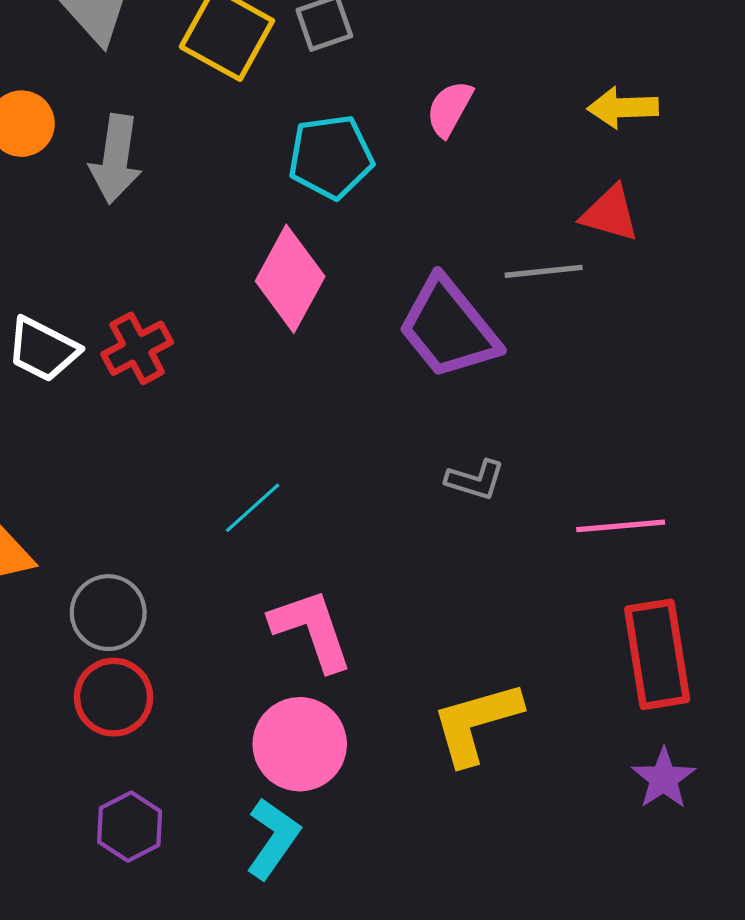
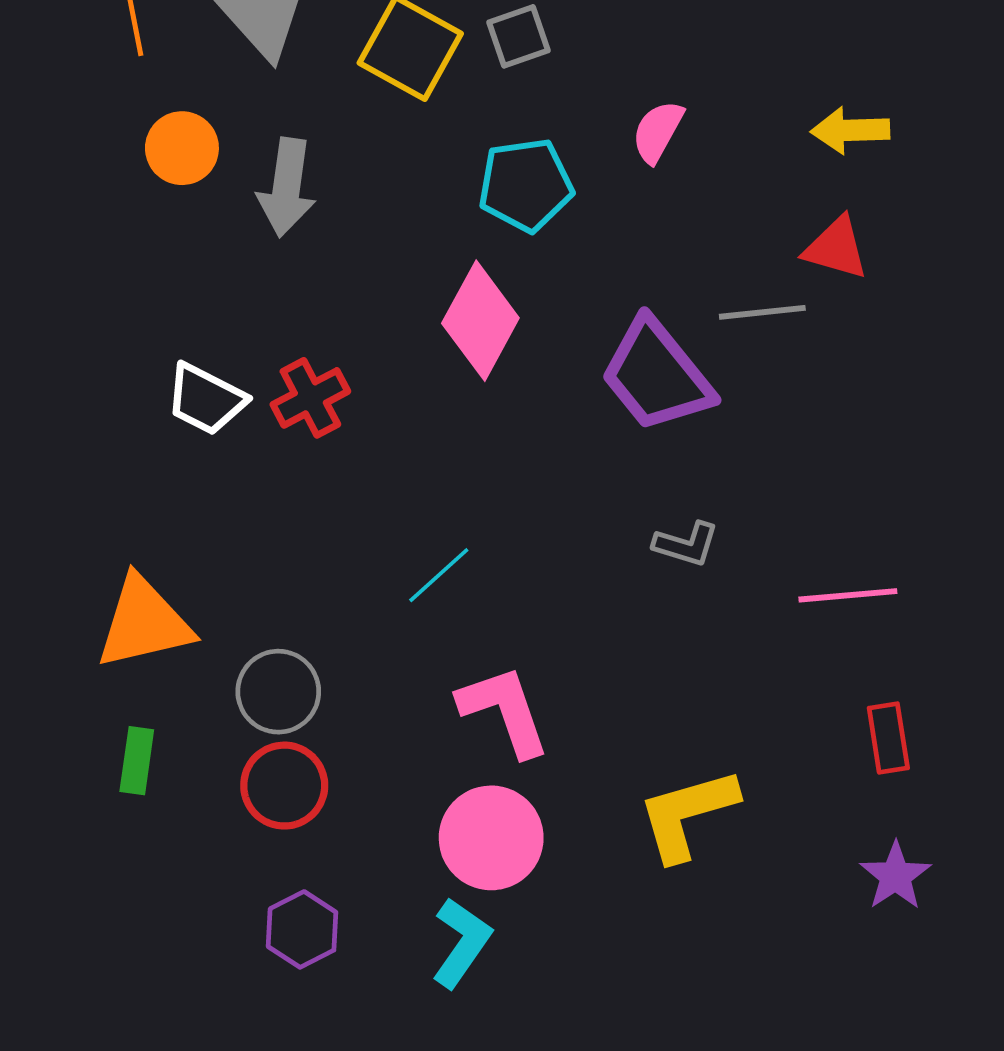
red rectangle: (657, 654) -> (888, 738), size x0.6

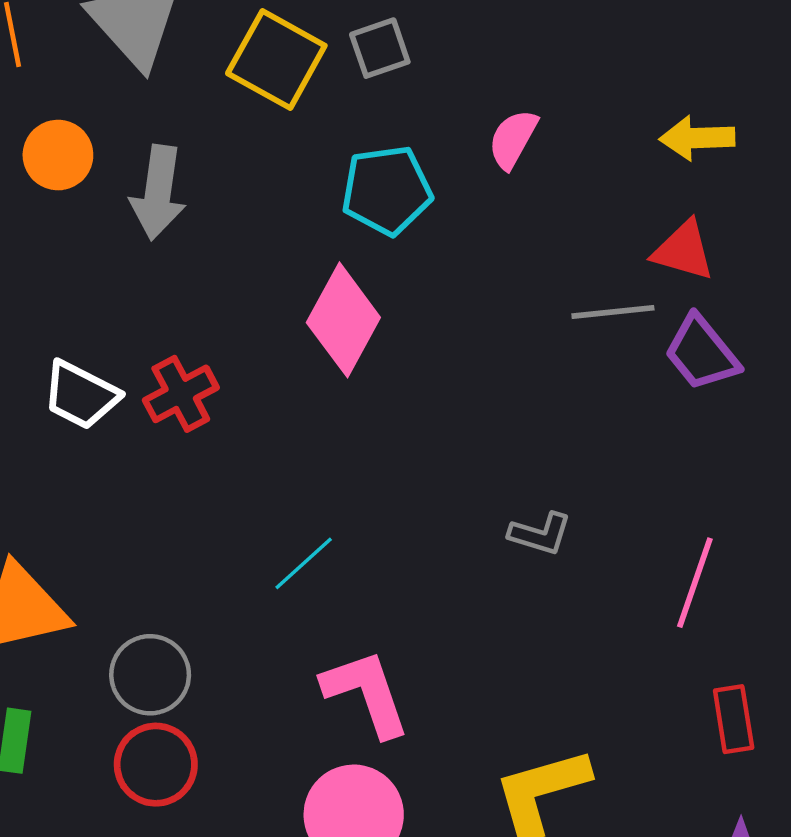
purple trapezoid: (656, 375) -> (702, 353), moved, size x0.7
pink line: (848, 595) -> (695, 583), turned -66

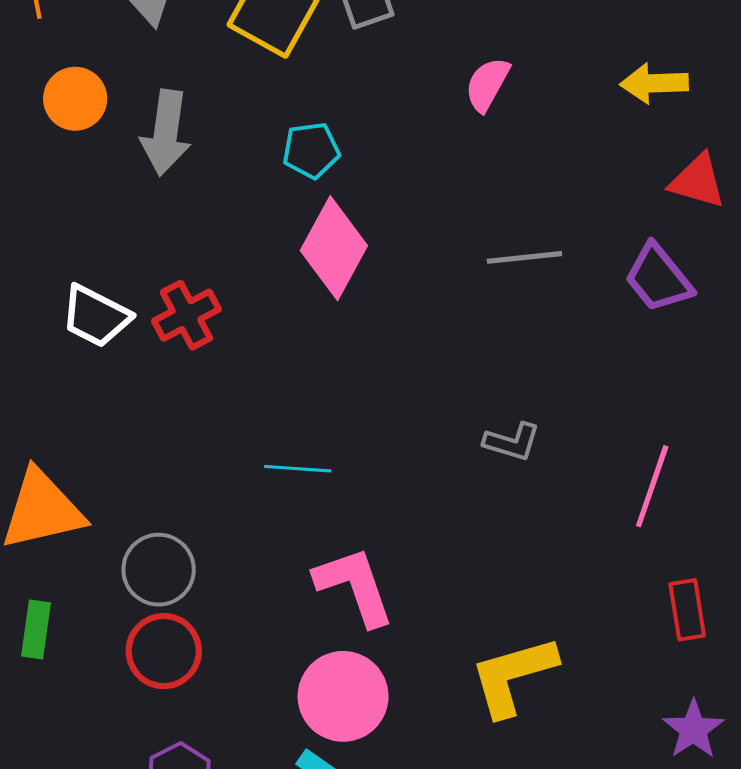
cyan pentagon: (387, 190) -> (311, 150), moved, size x0.7
red triangle: (683, 251) -> (697, 181), moved
gray line: (613, 312) -> (524, 257), moved
cyan line: (304, 563) -> (298, 469), turned 46

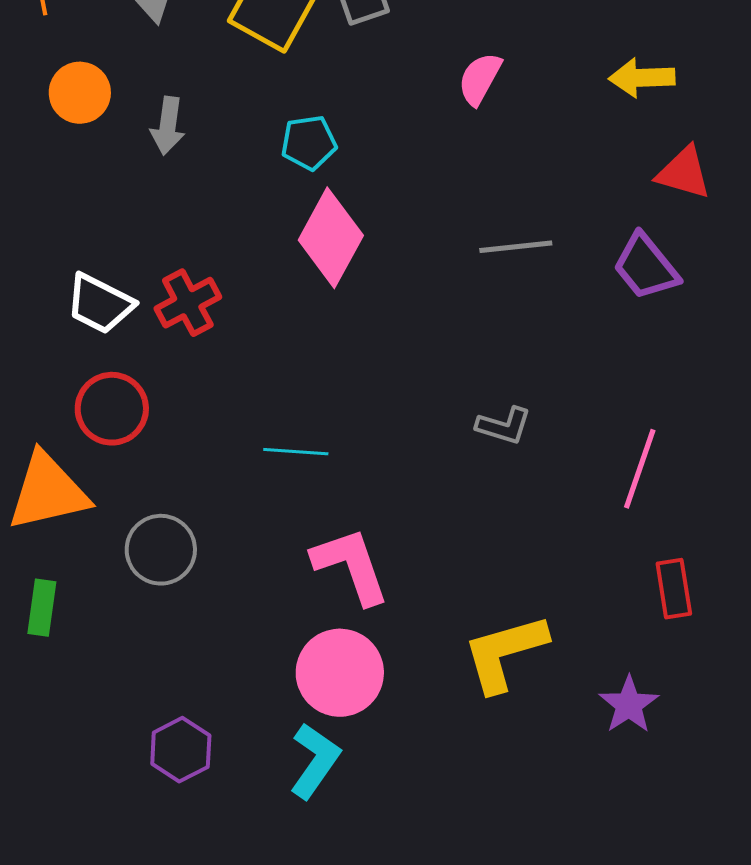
gray arrow: (166, 133) -> (168, 126), size x0.7
red circle: (164, 651) -> (112, 409), moved
purple star: (693, 729) -> (629, 705), moved

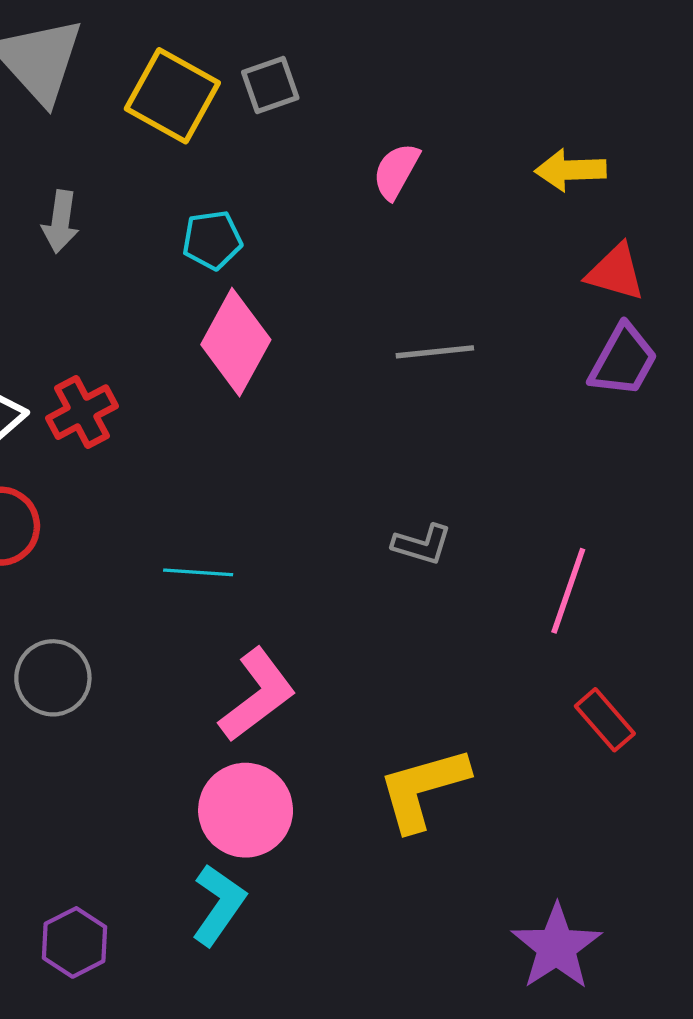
purple trapezoid: (646, 267) -> (623, 360), moved, turned -112
pink L-shape: (351, 566) -> (257, 695), turned 72
red rectangle: (674, 589) -> (605, 720), turned -32
purple star: (629, 705) -> (556, 947), moved, size x1.4
purple hexagon: (181, 750) -> (74, 942), moved

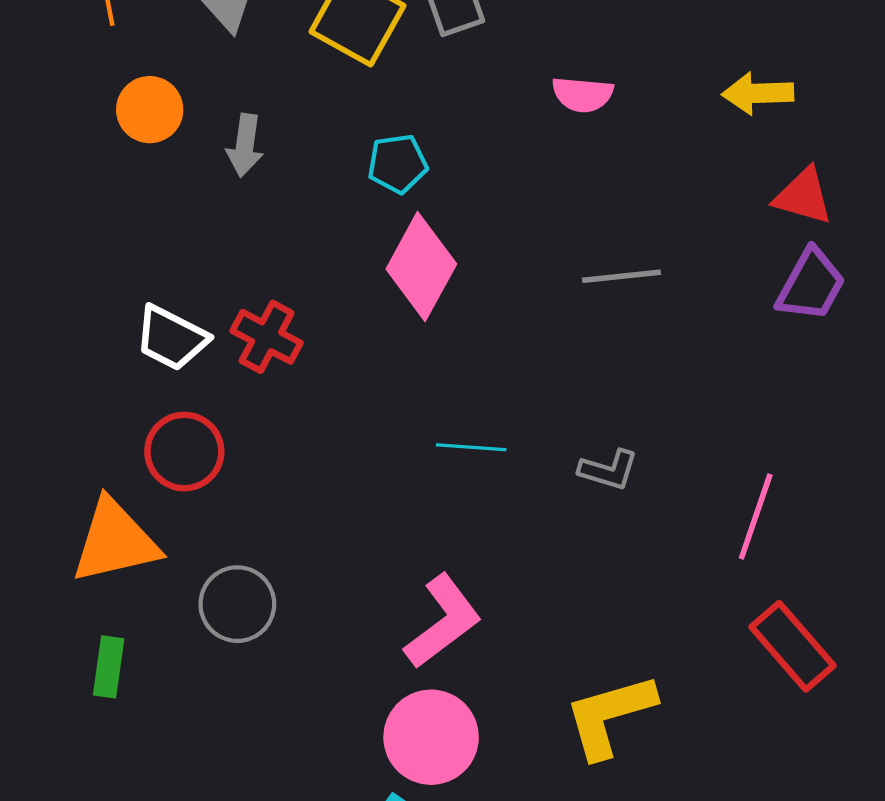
pink semicircle: (396, 171) -> (583, 94), turned -114
red cross: (82, 412) -> (267, 337), turned -34
cyan line: (198, 572) -> (471, 447), moved
red rectangle: (605, 720) -> (792, 646), size x1.4

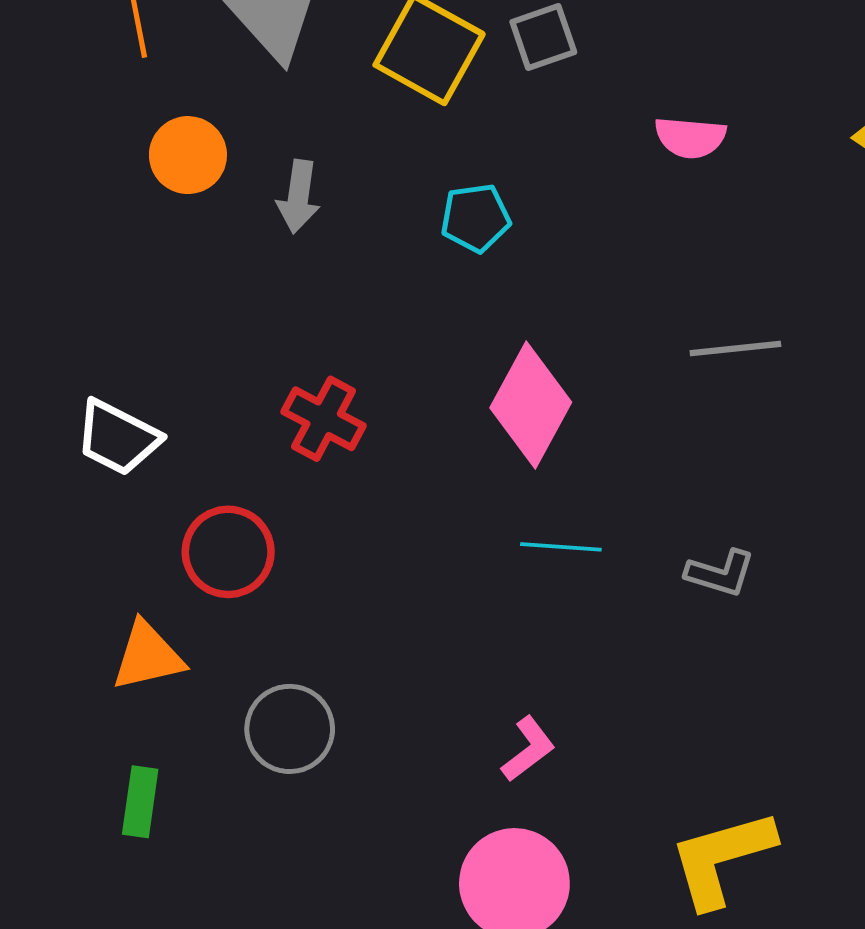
pink diamond: (421, 266) -> (531, 405), moved
white trapezoid: (171, 338) -> (118, 438), moved
orange triangle: (115, 541) -> (148, 656), size x0.7
pink L-shape: (443, 621) -> (528, 749), size x0.6

